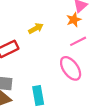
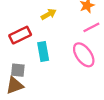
cyan rectangle: (38, 95) -> (43, 52), moved

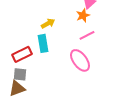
red rectangle: (20, 35) -> (22, 54), moved
cyan rectangle: (43, 52) -> (43, 43), moved

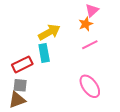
yellow arrow: (48, 23) -> (49, 32), size x1.5
pink ellipse: (80, 60) -> (90, 86), moved

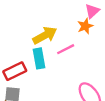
pink line: (90, 45) -> (66, 49), moved

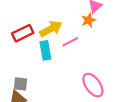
red rectangle: (15, 71) -> (23, 33), moved

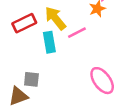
yellow arrow: (51, 29) -> (55, 18), turned -100
gray square: (21, 84) -> (31, 79), moved

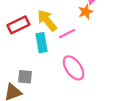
pink ellipse: (102, 81) -> (74, 68), moved

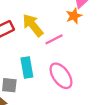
cyan rectangle: (42, 43) -> (27, 68), moved

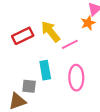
pink ellipse: (61, 76) -> (76, 78), turned 35

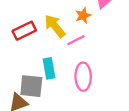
orange star: (88, 23) -> (83, 15), moved
gray square: (29, 86) -> (31, 86), size x1.5

